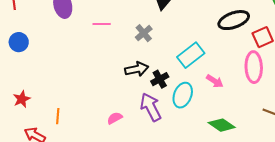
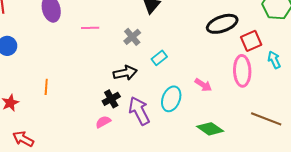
cyan rectangle: (191, 55) -> (159, 58), moved, size x0.6
black cross: (160, 79) -> (111, 99), moved
orange line: (58, 116) -> (46, 87), moved

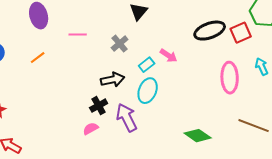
red square: (251, 41) -> (241, 33), moved
pink arrow: (203, 85) -> (169, 56), moved
orange line: (46, 87) -> (38, 58), moved, turned 49
cyan ellipse: (171, 99) -> (148, 91), moved

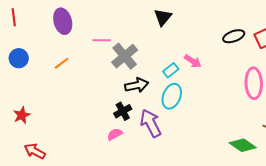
black ellipse: (210, 31) -> (234, 36), size x0.7
gray cross: (120, 44) -> (125, 56), moved, size x1.5
green diamond: (198, 136) -> (243, 145), moved

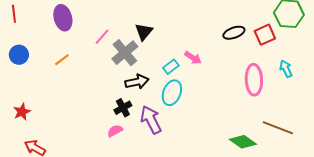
black triangle: (163, 17) -> (144, 32), moved
pink line: (102, 40) -> (102, 37), turned -48

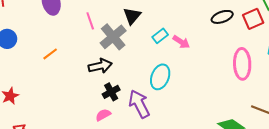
pink line: (102, 37) -> (90, 21), turned -60
orange line: (62, 60) -> (50, 54), moved
cyan rectangle: (171, 67) -> (160, 36), moved
black arrow: (137, 82) -> (100, 66), moved

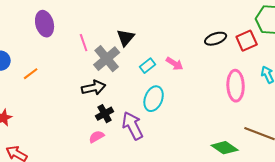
cyan rectangle: (160, 36) -> (148, 66), moved
orange line: (50, 54) -> (31, 74), moved

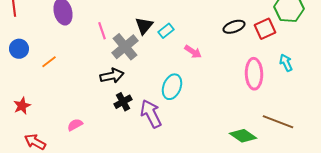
cyan rectangle: (148, 66) -> (166, 31), moved
pink semicircle: (97, 137) -> (75, 125), moved

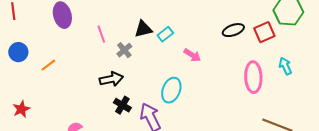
black triangle: (144, 26) -> (143, 29), turned 36
gray cross: (125, 47) -> (124, 50), size x0.6
black cross: (123, 102) -> (122, 105), turned -30

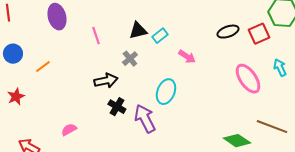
gray cross: (124, 50) -> (130, 59), moved
pink ellipse: (253, 77) -> (248, 79), turned -32
red star: (21, 109) -> (16, 97), moved

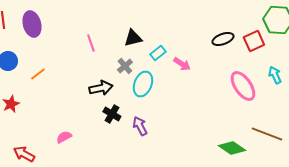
purple ellipse: (57, 17) -> (32, 24), moved
cyan rectangle: (160, 36) -> (158, 53), moved
cyan ellipse: (166, 92) -> (143, 84), moved
purple arrow: (145, 119) -> (140, 126), size x0.7

